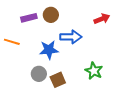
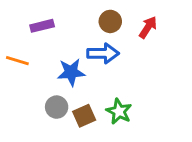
brown circle: (51, 15) -> (110, 21), moved
red arrow: (102, 19) -> (148, 27), turned -35
green star: (94, 71) -> (119, 111), moved

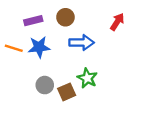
brown circle: (110, 21) -> (65, 17), moved
blue star: (71, 72) -> (39, 47), moved
green star: (119, 111) -> (87, 78), moved

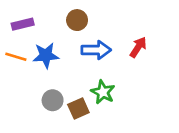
purple rectangle: (33, 21) -> (23, 24), moved
red arrow: (117, 22) -> (138, 47), moved

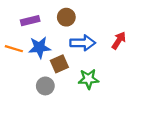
purple rectangle: (23, 24) -> (30, 21), moved
green star: (103, 92) -> (88, 79), turned -30
brown square: (78, 108) -> (59, 64), moved

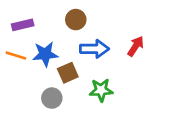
purple rectangle: (30, 21) -> (23, 25), moved

